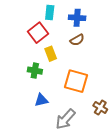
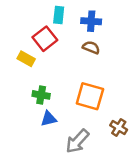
brown semicircle: (77, 40) -> (91, 47), turned -128
yellow rectangle: (51, 54) -> (26, 59), moved, turned -40
green cross: (35, 71) -> (41, 95), moved

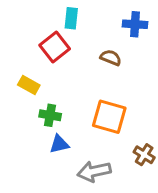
blue cross: (91, 21) -> (135, 24), moved
yellow rectangle: (26, 59) -> (29, 85), moved
gray arrow: (77, 141) -> (94, 171), turned 36

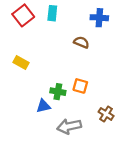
red square: (55, 47) -> (23, 15), moved
green cross: (50, 115) -> (58, 92), moved
orange square: (109, 117) -> (80, 86), size x0.6

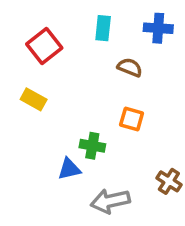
cyan rectangle: (52, 13) -> (103, 28), moved
red square: (23, 15) -> (44, 46), moved
orange square: (80, 86) -> (132, 119), moved

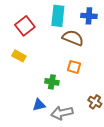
cyan rectangle: (103, 28) -> (58, 16), size x1.5
brown semicircle: (130, 67) -> (73, 38), size x1.5
blue triangle: (69, 169) -> (39, 105), moved

